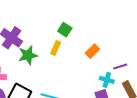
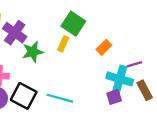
green square: (65, 30) -> (73, 24), size x1.5
cyan cross: (107, 80) -> (120, 79), size x1.6

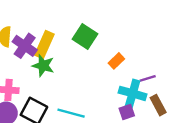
yellow rectangle: (63, 44) -> (44, 45), moved, size x1.6
green star: (33, 52) -> (43, 66), turned 30

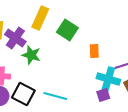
yellow rectangle: (44, 45) -> (40, 18), moved
orange rectangle: (116, 61) -> (94, 51), turned -48

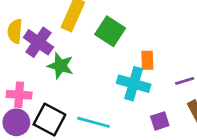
cyan cross: (108, 79) -> (134, 84), moved

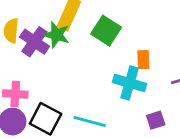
green star: (60, 66) -> (57, 35), moved

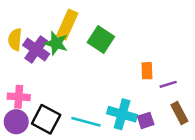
orange rectangle: (143, 60) -> (147, 71), moved
cyan cross: (130, 83) -> (122, 114), moved

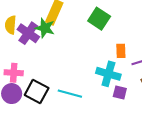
green square: (101, 40) -> (99, 19), moved
cyan cross: (122, 114) -> (108, 74), moved
purple square: (146, 120) -> (120, 93), turned 32

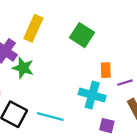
green star: (45, 28) -> (23, 68), moved
purple square: (120, 93) -> (107, 126), moved

